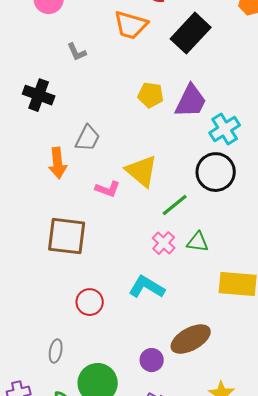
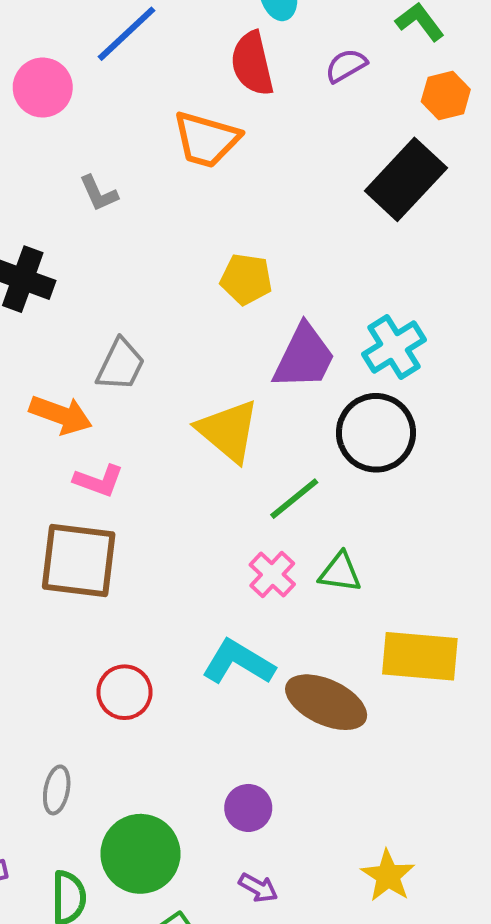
black rectangle: (191, 33) -> (406, 179), moved
purple trapezoid: (191, 101) -> (304, 357), moved
orange arrow: (58, 163) -> (61, 415), turned -64
pink L-shape: (108, 189) -> (99, 481), moved
brown ellipse: (191, 339) -> (326, 702), moved, turned 54

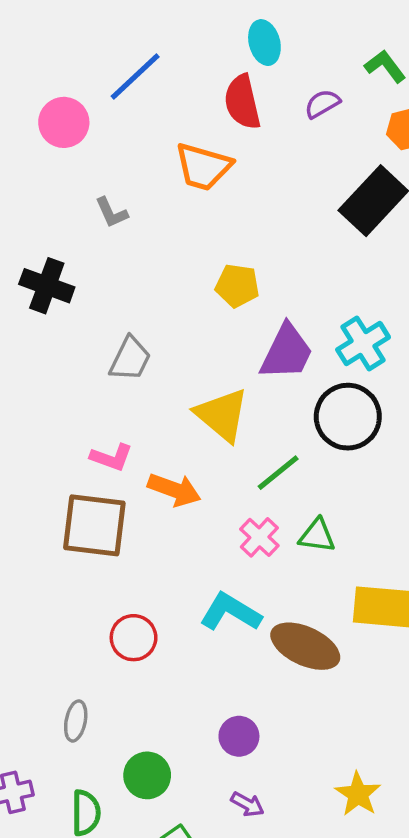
orange arrow: (61, 415) -> (174, 490), moved
green circle: (140, 854) -> (147, 775), size x0.7

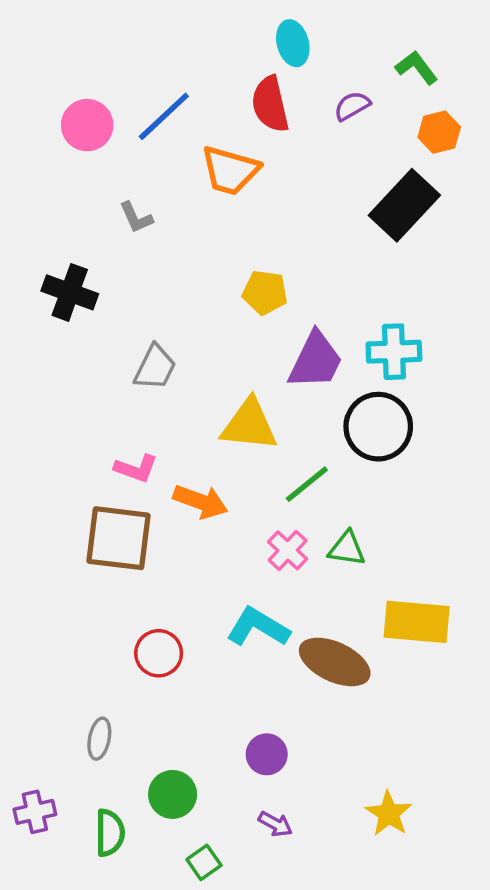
blue line: (135, 77) -> (164, 116), moved
cyan cross: (363, 343) -> (394, 352), turned 30
yellow triangle: (222, 415) -> (249, 425), turned -34

